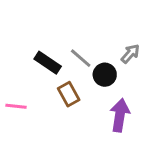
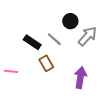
gray arrow: (130, 54) -> (87, 36), size x1.5
black circle: (105, 75) -> (70, 21), moved

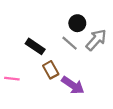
gray line: (54, 39) -> (70, 43), moved
purple arrow: (80, 77) -> (73, 85), moved, turned 115

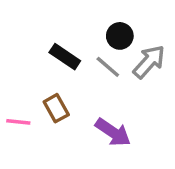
black rectangle: (35, 46) -> (65, 57), moved
brown rectangle: (51, 70) -> (56, 108), moved

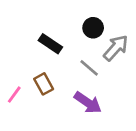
gray line: (108, 67) -> (89, 68), moved
pink line: (18, 122) -> (14, 95), turned -60

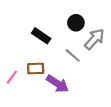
brown rectangle: (44, 84) -> (36, 68), turned -63
purple arrow: (88, 103) -> (57, 84), moved

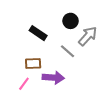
pink line: (12, 77) -> (24, 84), moved
purple arrow: (57, 84) -> (53, 78), turned -30

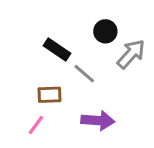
gray line: (67, 51) -> (84, 74), moved
purple arrow: (53, 78) -> (98, 120), moved

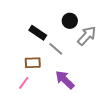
purple arrow: (98, 120) -> (65, 80), turned -140

